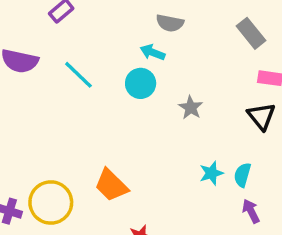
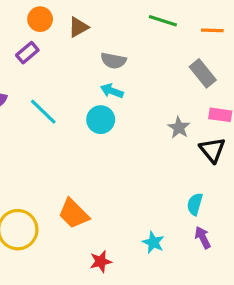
gray semicircle: (170, 23) -> (113, 61), moved
gray star: (191, 108) -> (179, 128), moved
cyan star: (211, 173) -> (153, 242), moved, turned -30

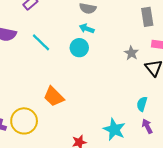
gray rectangle: (203, 73) -> (147, 17), turned 30
orange trapezoid: (74, 214) -> (54, 97), moved
cyan star: (153, 242) -> (114, 129), size x1.5

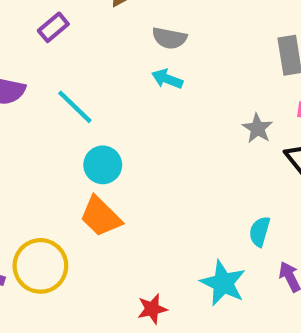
cyan circle: (79, 48) -> (103, 165), moved
cyan semicircle: (142, 104) -> (260, 232), moved

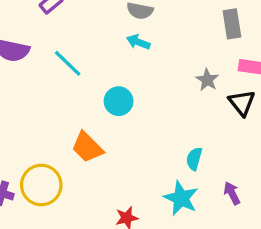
cyan circle: (103, 165) -> (119, 101), moved
cyan semicircle: (260, 232) -> (194, 159), moved

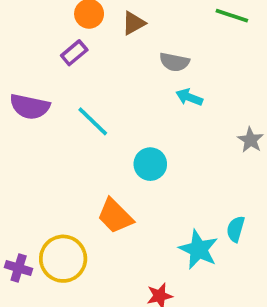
cyan arrow: (138, 42) -> (189, 97), moved
cyan star: (181, 198) -> (199, 249), moved

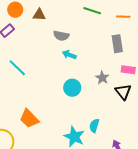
brown triangle: (134, 23) -> (39, 15), turned 32
cyan circle: (150, 164) -> (72, 88), moved

